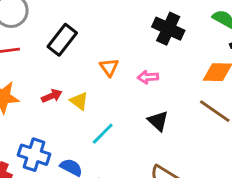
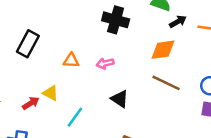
orange triangle: (109, 67) -> (71, 60), turned -42
red arrow: (52, 96) -> (31, 103), moved

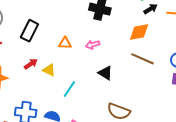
red arrow: (31, 103) -> (31, 64), moved

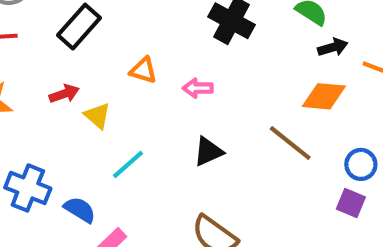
orange diamond: (139, 32) -> (324, 96), moved
black triangle: (105, 73) -> (208, 152), turned 49

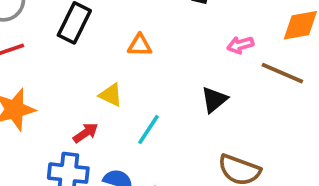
pink arrow: (198, 88) -> (240, 45), moved
red arrow: (64, 94) -> (86, 133), moved

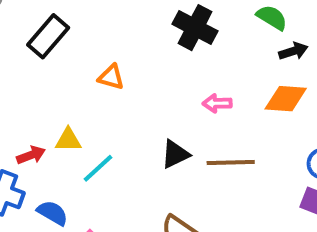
brown line: (282, 73) -> (231, 162), moved, turned -39
yellow triangle: (111, 95) -> (68, 140), moved, turned -40

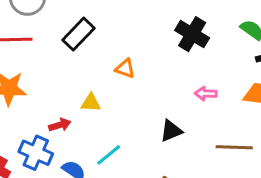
yellow triangle: (68, 140) -> (91, 103), moved
brown line: (231, 162) -> (234, 147), moved
cyan line: (98, 168) -> (109, 155), moved

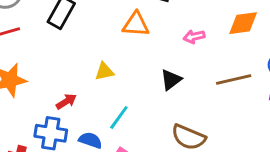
orange triangle: (125, 68) -> (136, 24), moved, size x1.4
yellow triangle: (91, 103) -> (104, 71), moved

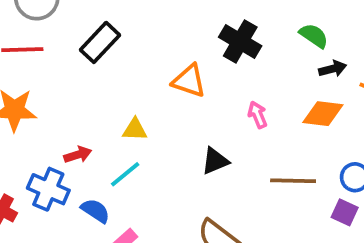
pink arrow: (194, 37) -> (258, 115), turned 66
cyan line: (119, 117) -> (125, 174), moved

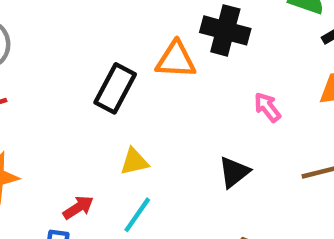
black rectangle: (100, 42) -> (115, 88), moved
orange triangle: (189, 81) -> (176, 60), moved

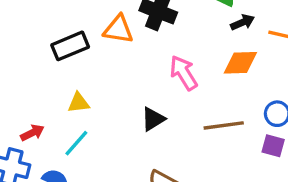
black rectangle: (115, 88) -> (70, 46), turned 33
pink arrow: (267, 107) -> (184, 73), size x1.5

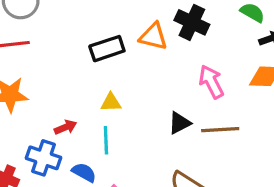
brown line: (224, 125) -> (220, 130), moved
cyan line: (76, 143) -> (106, 140), turned -48

